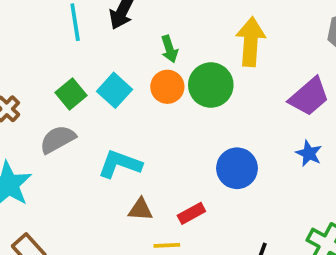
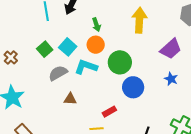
green circle: (211, 85) -> (120, 62), moved
gray semicircle: (58, 139) -> (58, 73), moved
cyan L-shape: (120, 164) -> (86, 67), moved
brown triangle: (140, 209) -> (70, 99), moved

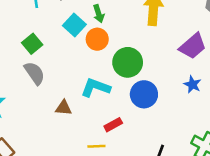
cyan square: (68, 47) -> (74, 25), moved
cyan L-shape: (86, 67) -> (96, 88), moved
gray semicircle: (58, 73) -> (35, 73), moved, turned 84

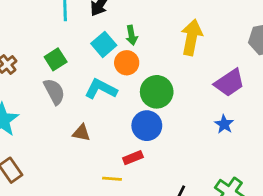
cyan L-shape: (96, 88) -> (101, 89), moved
blue circle: (144, 94) -> (147, 126), moved

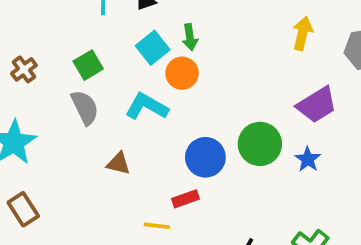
yellow arrow: (192, 37) -> (302, 33), moved, size x0.7
green circle: (157, 92) -> (260, 144), moved

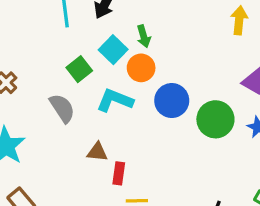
green square: (88, 65) -> (79, 69), moved
blue circle: (205, 157) -> (172, 101), moved
red rectangle: (185, 199) -> (119, 173), moved, turned -55

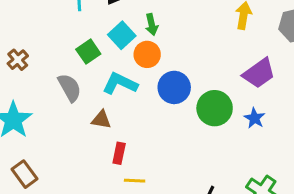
brown triangle: (97, 152) -> (101, 120), moved

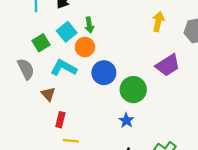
blue star: (255, 118) -> (126, 120), moved
brown triangle: (101, 120) -> (48, 94), turned 35

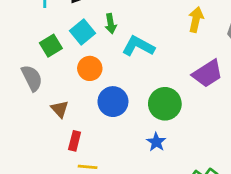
orange circle: (85, 47) -> (90, 68), moved
cyan L-shape: (64, 68) -> (138, 46), moved
blue circle: (104, 73) -> (113, 102), moved

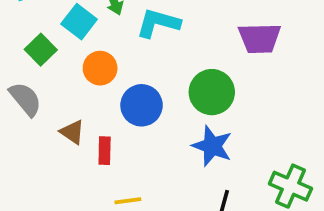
purple trapezoid: (208, 74) -> (260, 38), turned 44
red rectangle: (75, 141) -> (105, 151), moved
blue star: (156, 142) -> (212, 146), size x1.5

